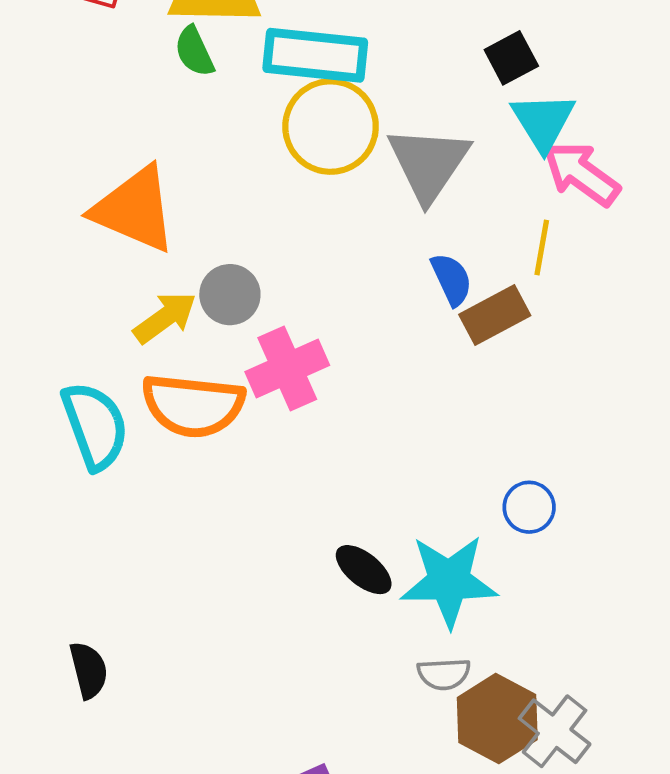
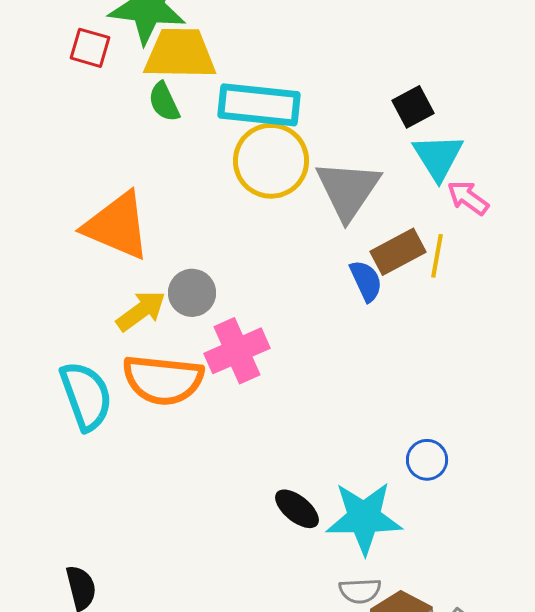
pink arrow: (581, 174) -> (468, 198), size x0.7
brown rectangle: (495, 315) -> (398, 252), moved

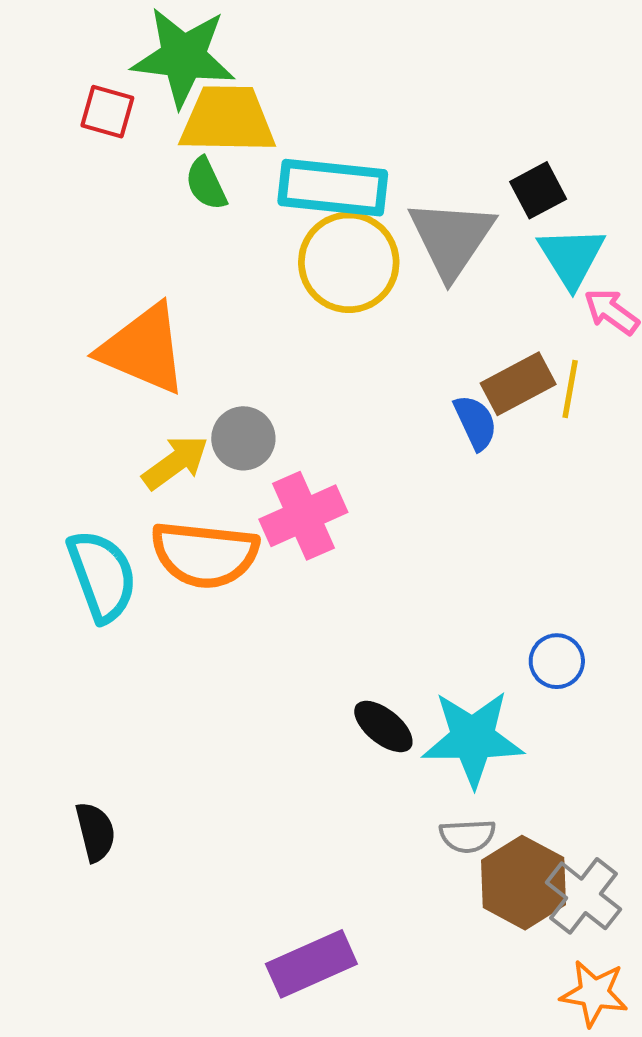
gray triangle: (348, 190) -> (451, 238), moved

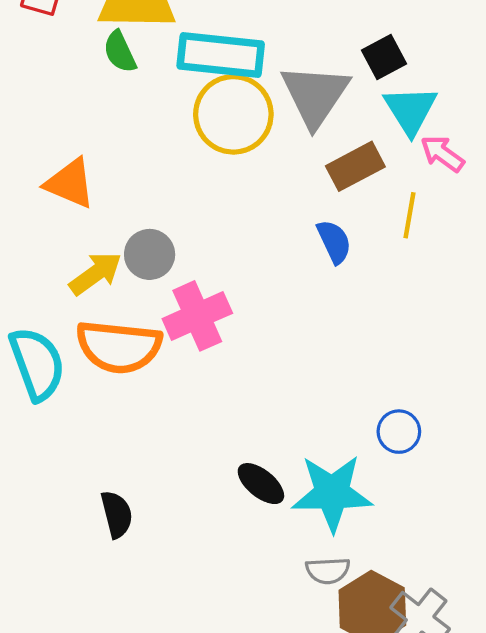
orange triangle: (143, 349) -> (70, 183), size x0.7
brown rectangle: (518, 384) -> (355, 166), moved
black semicircle: (95, 832) -> (117, 514), moved

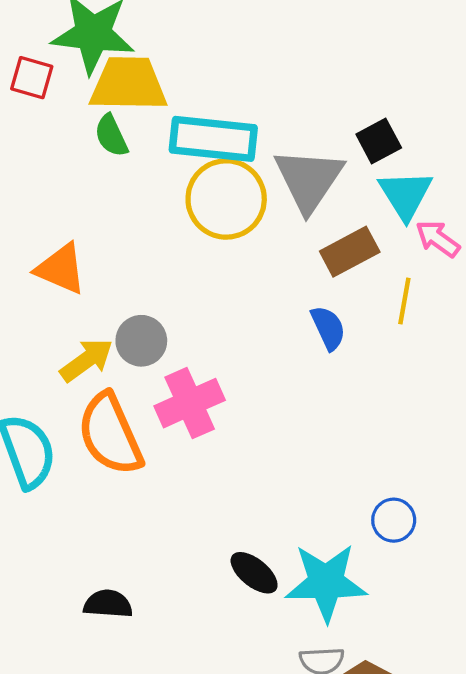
orange semicircle: (119, 347) -> (110, 434), turned 60
black semicircle: (117, 514) -> (108, 604), turned -72

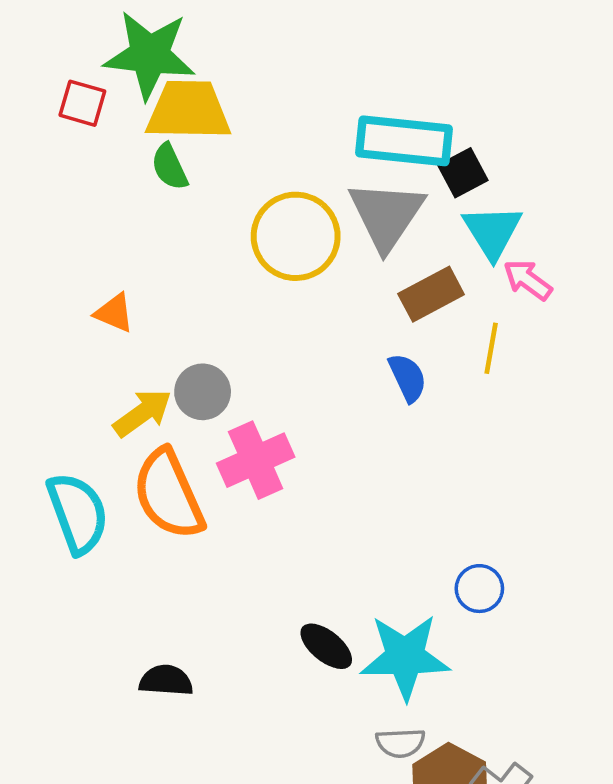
cyan rectangle: (213, 139) -> (404, 141), moved
orange triangle: (61, 269) -> (114, 313), size x0.7

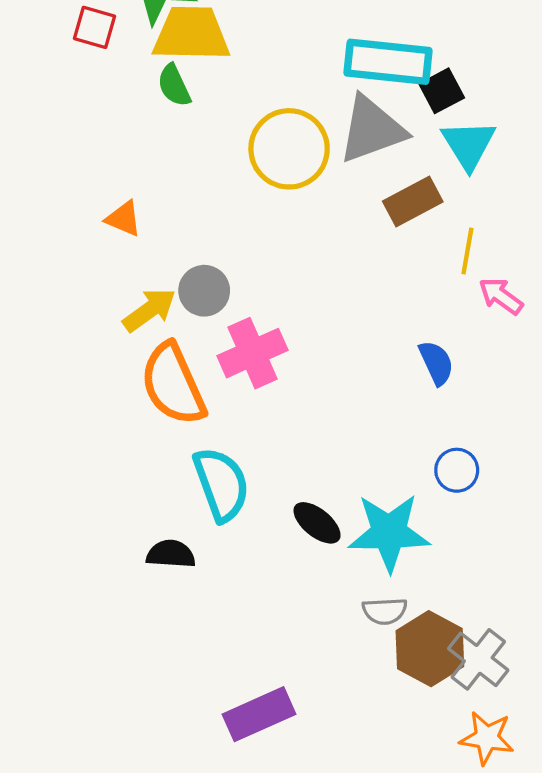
gray triangle: (386, 215) -> (372, 129), turned 36
pink arrow: (528, 280) -> (501, 296), moved
blue semicircle: (408, 378) -> (436, 363), moved
cyan semicircle: (78, 513) -> (221, 484), moved

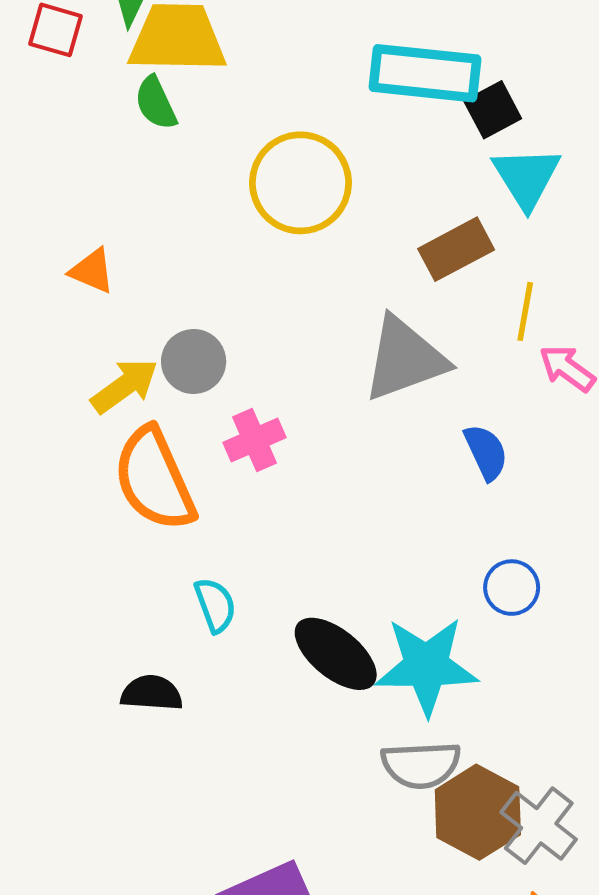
gray triangle: (372, 129) -> (405, 359), moved
pink cross: (253, 353) -> (254, 440), size x0.7
cyan semicircle: (221, 484) -> (215, 605), size x0.6
black ellipse: (317, 523) -> (336, 654), size x1.4
gray semicircle: (385, 611) -> (421, 765), size x1.4

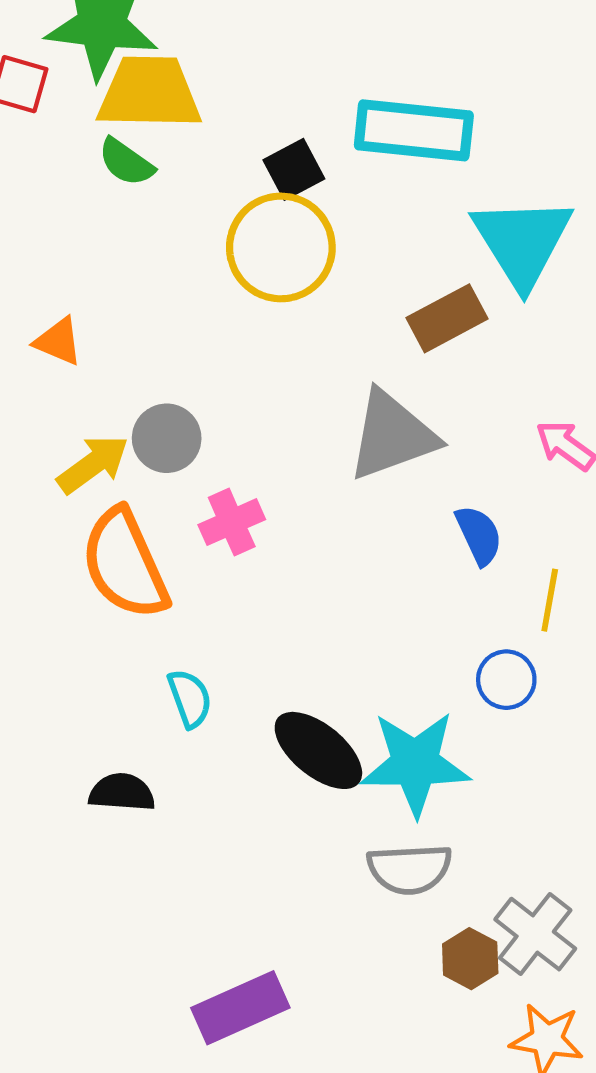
green semicircle: (156, 103) -> (126, 162), turned -30
black square: (493, 110) -> (294, 169), moved
cyan triangle: (527, 177) -> (522, 242), size x1.4
yellow line: (525, 311) -> (550, 600), moved
brown hexagon: (478, 812) -> (470, 959), moved, size x0.6

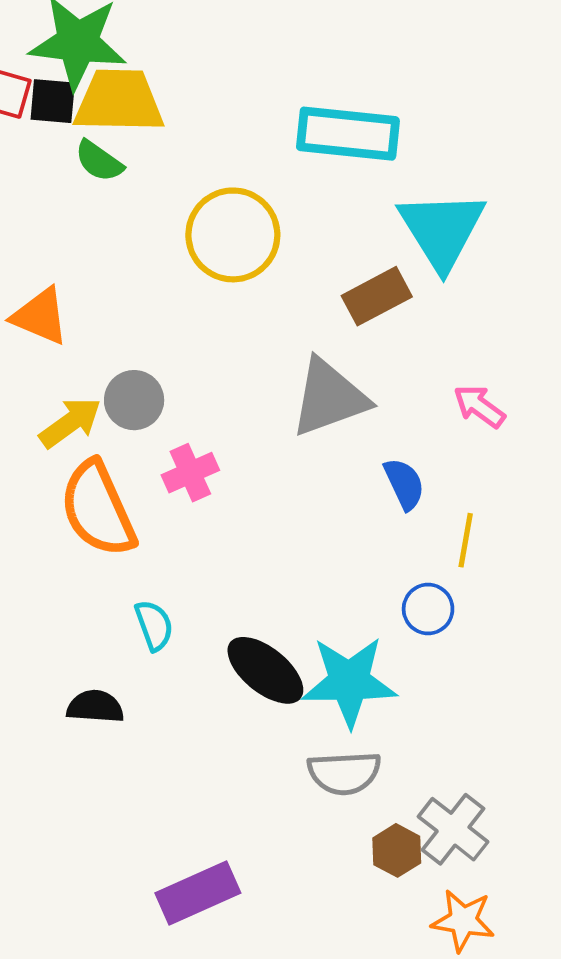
black square: (294, 169) -> (53, 101), moved, turned 33
orange triangle: (58, 341) -> (40, 316), size x1.4

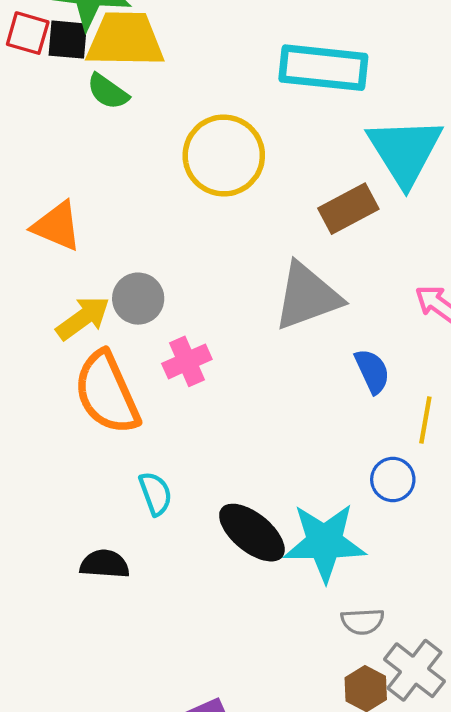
gray semicircle: (344, 773) -> (362, 621), moved, size x0.7

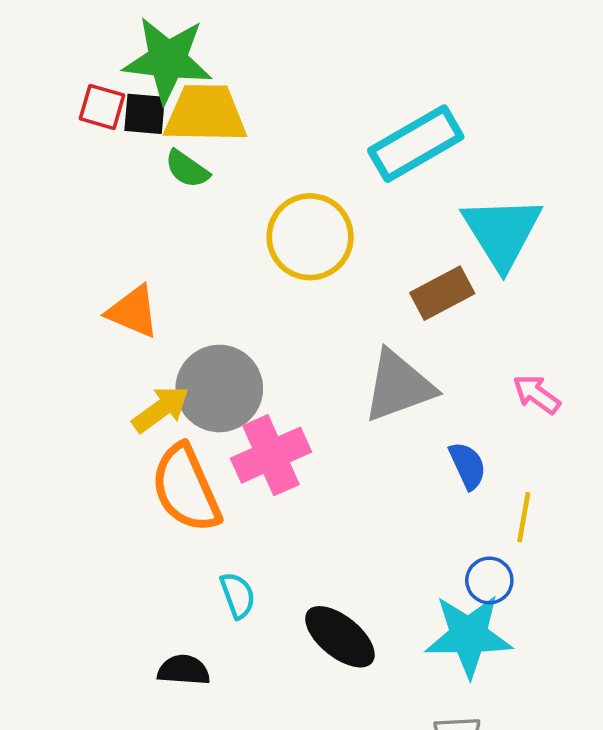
cyan rectangle: (323, 68) -> (416, 144), turned -36
gray circle: (138, 299) -> (219, 388), size x1.6
pink cross: (187, 361) -> (271, 455), size x1.5
cyan star: (325, 542) -> (469, 636), moved

